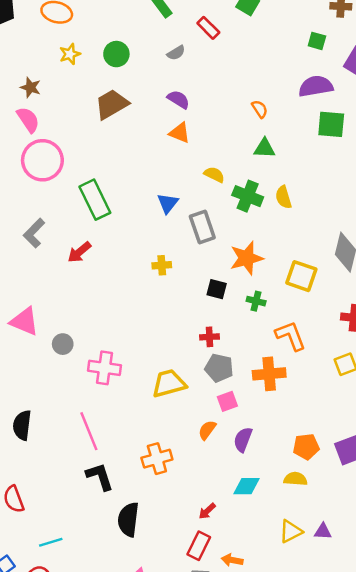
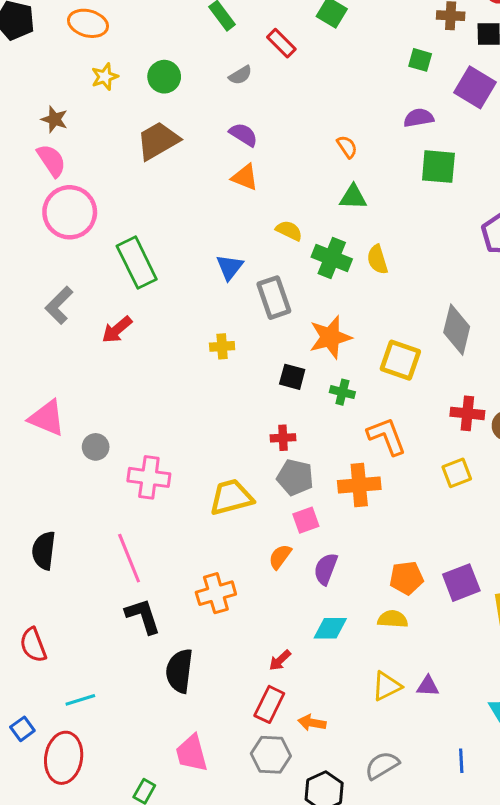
purple semicircle: (316, 86) -> (419, 118), size x0.7

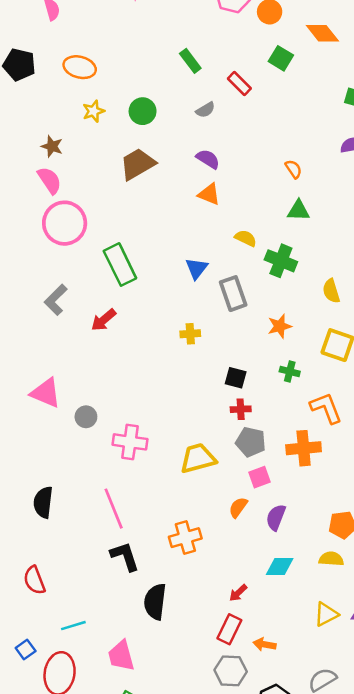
yellow semicircle: (377, 260) -> (331, 291), moved
orange star: (330, 337) -> (280, 326), size x0.7
black square: (292, 377) -> (236, 378), moved
pink trapezoid: (192, 753) -> (121, 656), moved

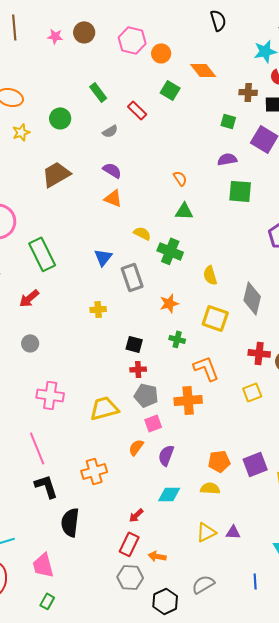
green circle: (143, 111) -> (60, 118), moved
gray circle: (86, 417) -> (30, 343), moved

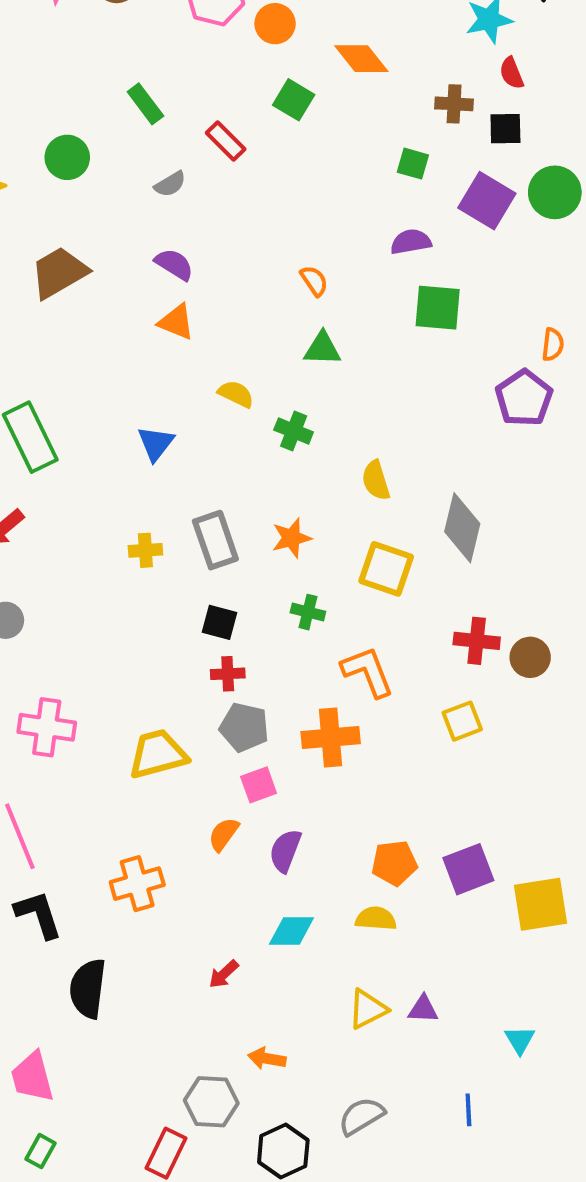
green cross: (170, 251) -> (294, 431), size x0.7
gray rectangle: (132, 277) -> (215, 540), moved
red rectangle: (129, 544) -> (166, 1153), moved

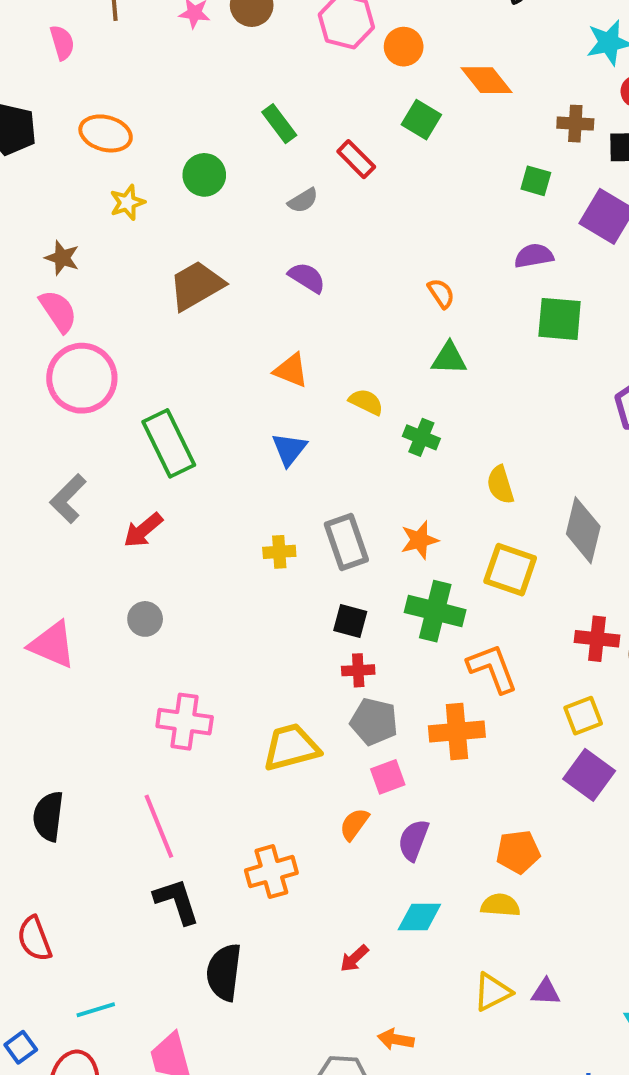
orange triangle: (176, 322) -> (291, 370), moved
green cross: (308, 612) -> (435, 611), size x1.8
purple square: (468, 869) -> (589, 775), moved, turned -33

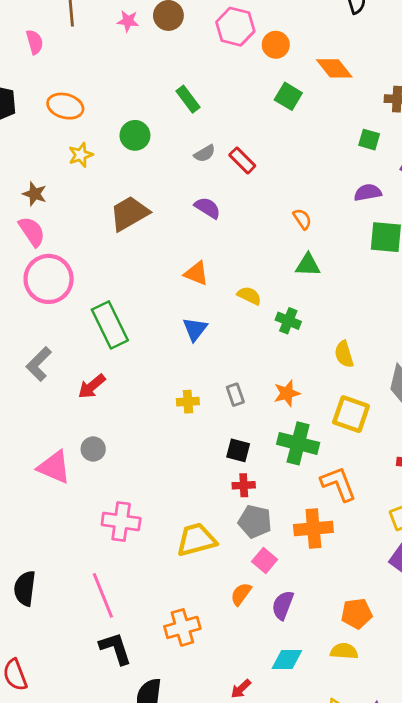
red rectangle: (356, 159) -> (242, 160), moved
gray rectangle: (346, 542) -> (235, 395), size x0.6
pink triangle: (52, 645) -> (54, 467), moved
pink square: (388, 777) -> (265, 561), turned -30

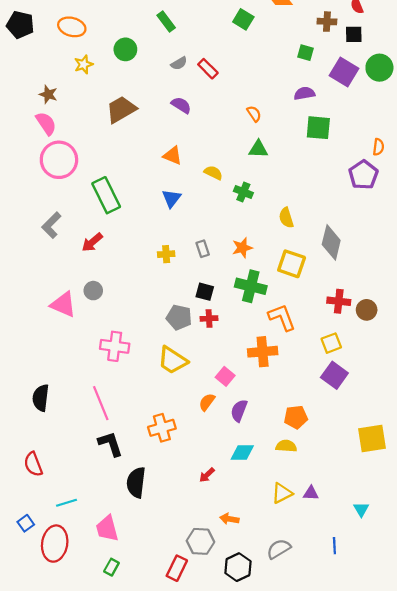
gray pentagon: (255, 521) -> (179, 317), moved
yellow trapezoid: (196, 540) -> (173, 360), turned -132

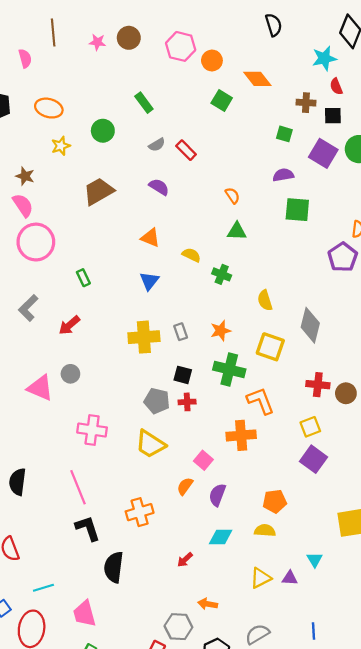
green rectangle: (106, 195) -> (83, 278), size x0.5
yellow cross: (166, 254) -> (144, 337), size x1.8
cyan triangle: (361, 509) -> (315, 560), moved

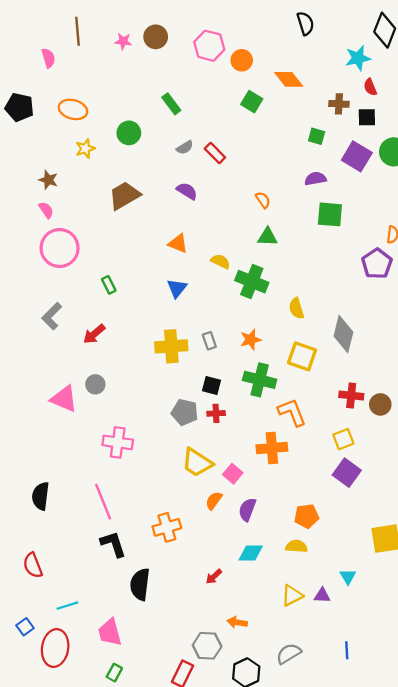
pink semicircle: (23, 205) -> (46, 210), size x0.7
green cross: (222, 274) -> (252, 282), size x1.6
yellow trapezoid: (150, 444) -> (197, 463), moved

